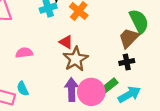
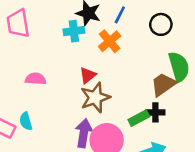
red triangle: (66, 42) -> (88, 75), turned 40
green rectangle: (109, 86) -> (139, 118), moved

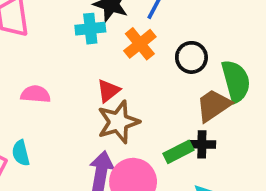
black circle: (161, 24) -> (191, 57), moved

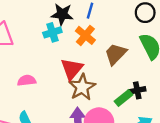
black circle: (191, 57) -> (145, 13), moved
red triangle: (108, 91) -> (72, 69), size x1.5
brown trapezoid: (214, 105) -> (116, 54), moved

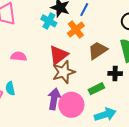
cyan cross: (52, 32) -> (49, 21), turned 35
black cross: (137, 90) -> (115, 74), moved

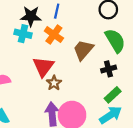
brown star: (64, 72) -> (54, 83), size x0.6
green rectangle: (96, 89) -> (113, 95), moved

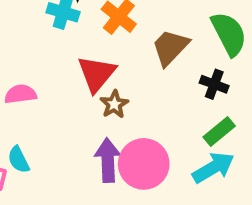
black cross: (109, 69) -> (214, 84), turned 32

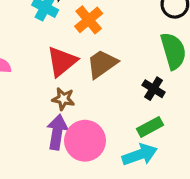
brown trapezoid: (170, 47) -> (102, 64), moved
brown star: (114, 104) -> (63, 99), moved, turned 30

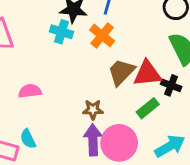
red triangle: (62, 62) -> (147, 74), moved, turned 44
green rectangle: (150, 127) -> (148, 108), moved

